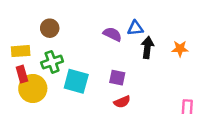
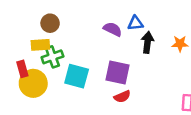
yellow rectangle: (21, 51) -> (40, 45), moved
purple square: (117, 78) -> (117, 73), size x1.5

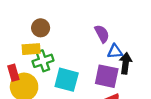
blue triangle: (135, 23) -> (115, 51), moved
purple semicircle: (113, 29) -> (102, 34), turned 36
black arrow: (147, 42) -> (126, 63), moved

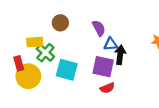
brown circle: (41, 28) -> (60, 23), moved
green cross: (43, 61) -> (45, 53), turned -30

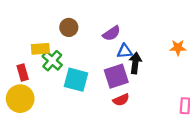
purple semicircle: (99, 28) -> (112, 33), turned 84
purple square: (103, 67) -> (116, 76), turned -30
yellow circle: (28, 76) -> (20, 99), moved

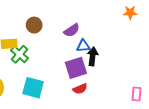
orange star: (178, 48) -> (130, 13), moved
cyan square: (76, 80) -> (33, 88), moved

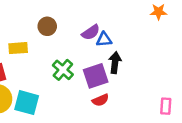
blue triangle: (83, 46) -> (104, 40), moved
green cross: (19, 54) -> (63, 70), moved
cyan square: (33, 88) -> (27, 103), moved

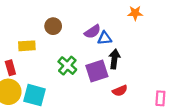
orange star: (159, 12) -> (135, 13), moved
red semicircle: (100, 100) -> (120, 91), moved

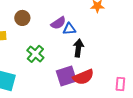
purple square: (97, 71) -> (66, 76), moved
red semicircle: (120, 91) -> (83, 77), size x1.5

